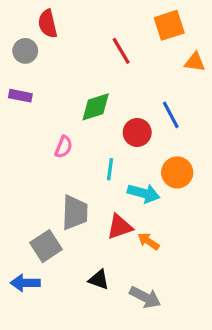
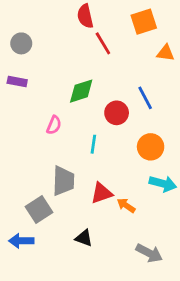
red semicircle: (48, 24) -> (85, 16), moved
cyan arrow: (144, 193) -> (163, 184), moved
gray arrow: (145, 297) -> (149, 253), moved

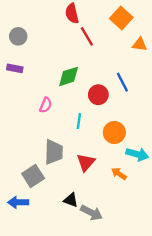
orange square: (144, 22) -> (121, 18), turned -30
orange circle: (151, 147) -> (114, 133), moved
red triangle: (102, 193) -> (86, 162), turned -30
orange arrow: (126, 205) -> (119, 174), moved
gray arrow: (149, 253) -> (91, 213), moved

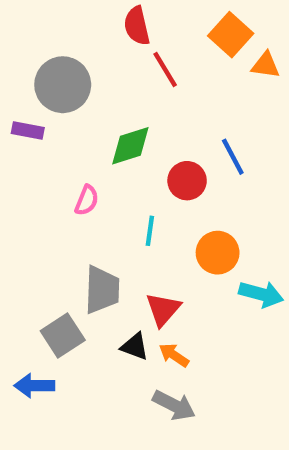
gray circle: (18, 36) -> (63, 85), moved, size x1.6
orange triangle: (140, 44) -> (266, 65), moved
orange arrow: (119, 174) -> (174, 355), moved
black triangle: (71, 200) -> (135, 346), moved

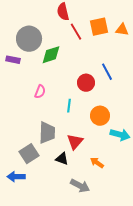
orange square: (231, 35) -> (99, 27), moved, turned 36
green diamond: (130, 146) -> (51, 55), moved
orange arrow: (174, 355) -> (97, 163), moved

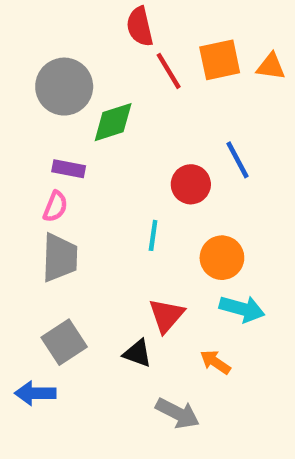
purple rectangle: (13, 60) -> (69, 169), moved
pink semicircle: (40, 92) -> (55, 207), moved
gray trapezoid: (47, 133) -> (60, 258), moved
cyan arrow: (120, 135) -> (242, 309), moved

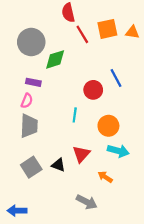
black triangle: (137, 353) -> (58, 165), moved
blue arrow: (35, 393) -> (17, 211), moved

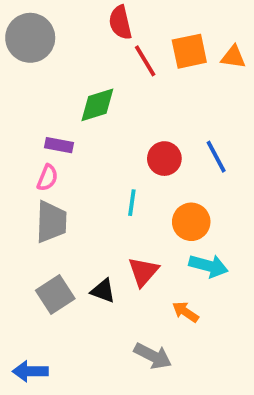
gray circle: (31, 42) -> (30, 38), moved
blue line: (116, 78) -> (216, 157), moved

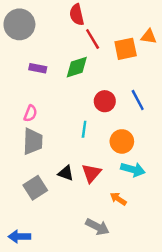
orange square: (189, 51) -> (126, 49), moved
green diamond: (97, 105) -> (77, 67), moved
purple rectangle: (59, 145) -> (38, 68), moved
black triangle: (103, 291) -> (66, 173), moved

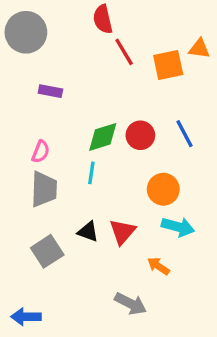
green diamond: (77, 67) -> (103, 137), moved
cyan line: (84, 129) -> (91, 173), moved

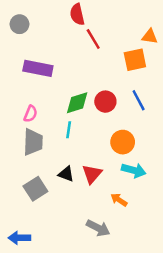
gray circle: (26, 32) -> (19, 24), size x0.6
orange square: (168, 65) -> (135, 60), moved
purple rectangle: (50, 91) -> (38, 68), size x1.6

